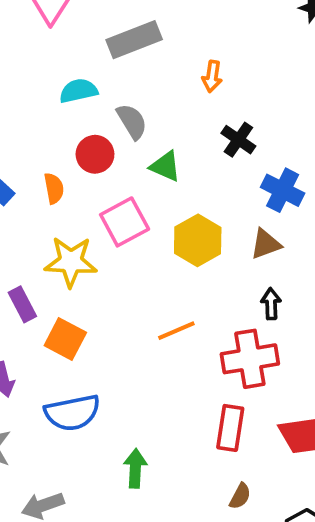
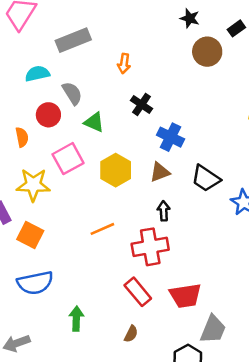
red rectangle: (230, 428) -> (138, 292), turned -48
brown semicircle: (240, 496) -> (131, 334), moved

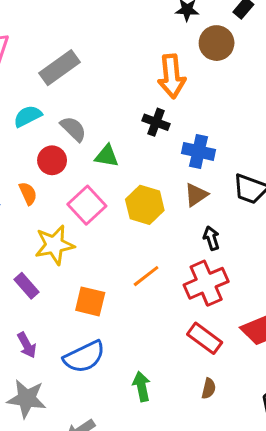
orange arrow: (124, 64) -> (172, 76), moved, size x1.8
orange square: (30, 235) -> (90, 301), moved

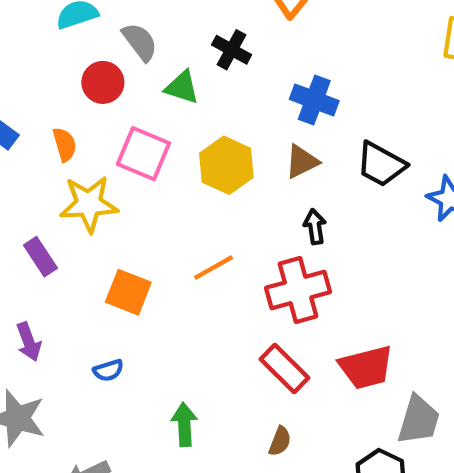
black cross: (156, 122) -> (232, 50), moved
orange semicircle: (28, 193) -> (65, 144), moved
pink square: (87, 205) -> (143, 154), turned -33
blue semicircle: (84, 357) -> (108, 370), size x0.5

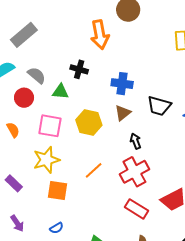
yellow star: (89, 204) -> (46, 160), moved

